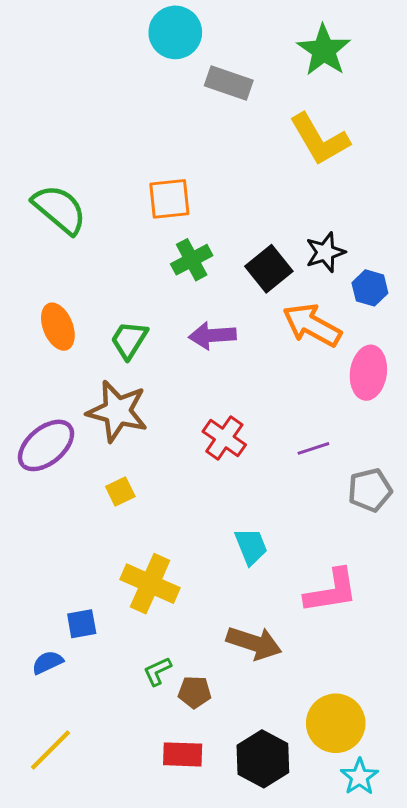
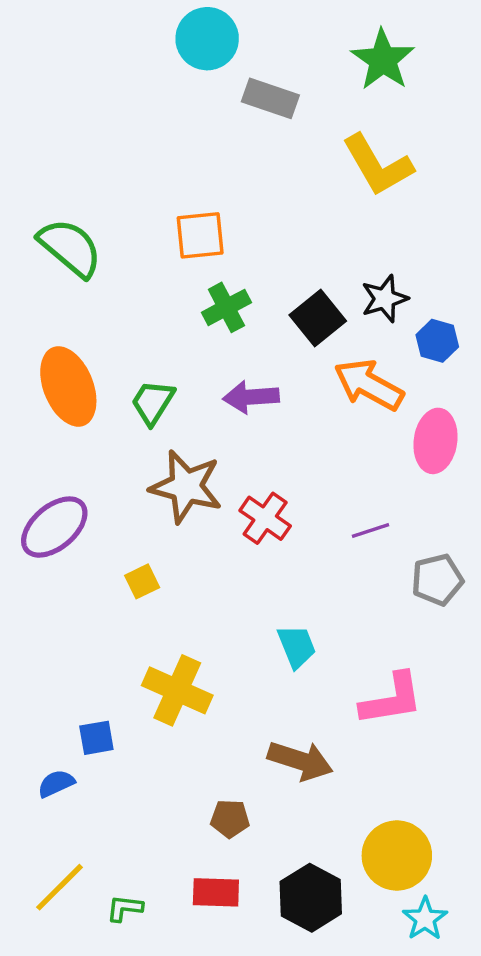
orange ellipse: (58, 327) -> (68, 386), size x1.4
brown star: (117, 411) -> (186, 487), moved
green L-shape: (157, 671) -> (125, 908), moved, turned 32

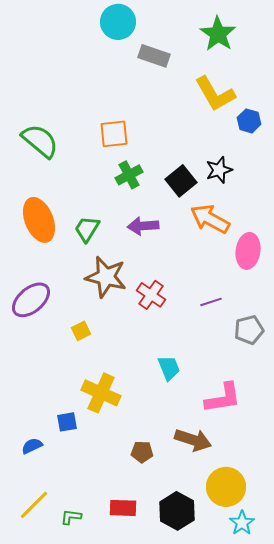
blue hexagon: (437, 341) -> (249, 121), moved
blue square: (96, 738) -> (67, 422), moved
brown arrow: (300, 761) -> (193, 440), moved
brown pentagon: (230, 819) -> (142, 452), moved

